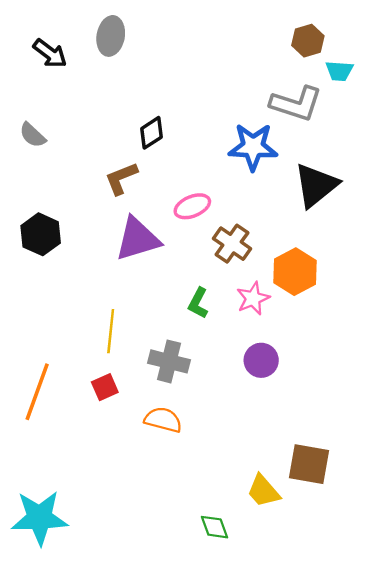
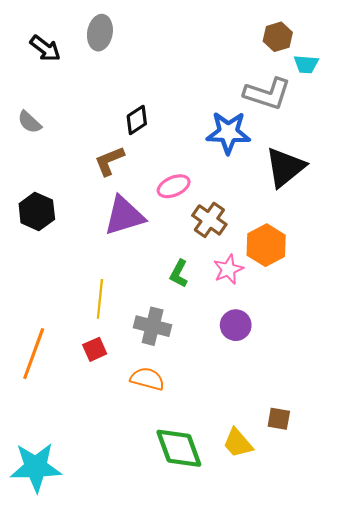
brown square: (309, 464) -> (279, 419), size x0.6
green diamond: (214, 527) -> (179, 448), moved, size x1.8

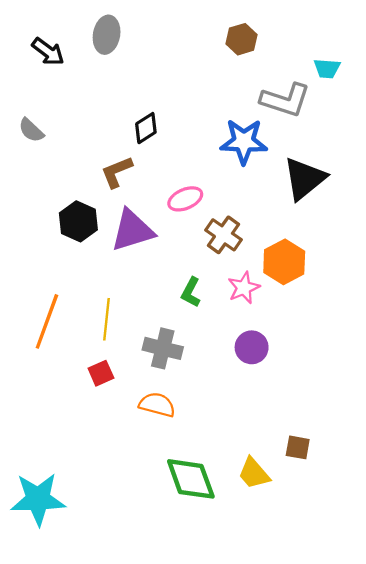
brown hexagon: (278, 37) -> (241, 39), moved
black hexagon: (37, 211) -> (78, 221), moved
orange line: (34, 354) -> (47, 321), moved

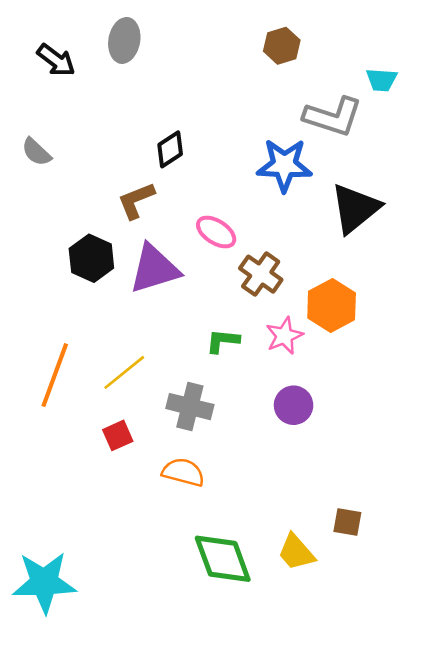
pink ellipse: (185, 199) -> (216, 232), turned 56
green L-shape: (191, 292) -> (223, 341), turned 68
yellow line: (107, 319) -> (124, 372), turned 45

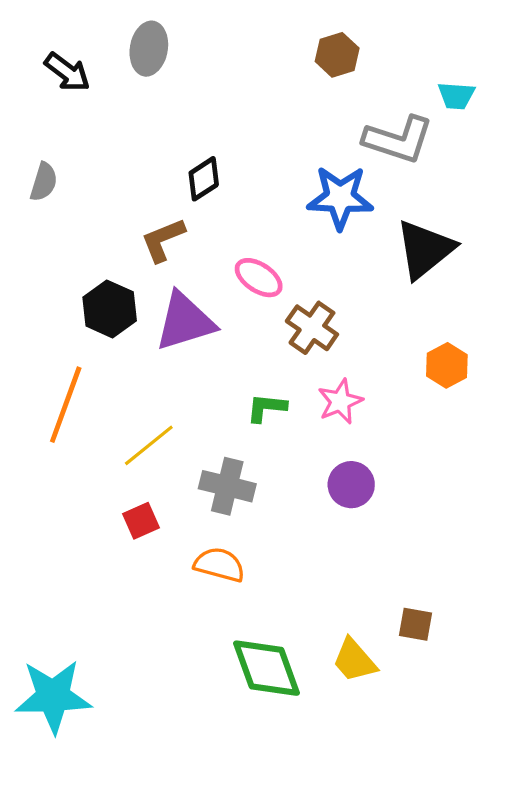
gray semicircle: (36, 152) -> (44, 182), turned -116
orange hexagon: (332, 306) -> (447, 365), moved, size x0.7
orange line: (55, 375) -> (66, 405), moved

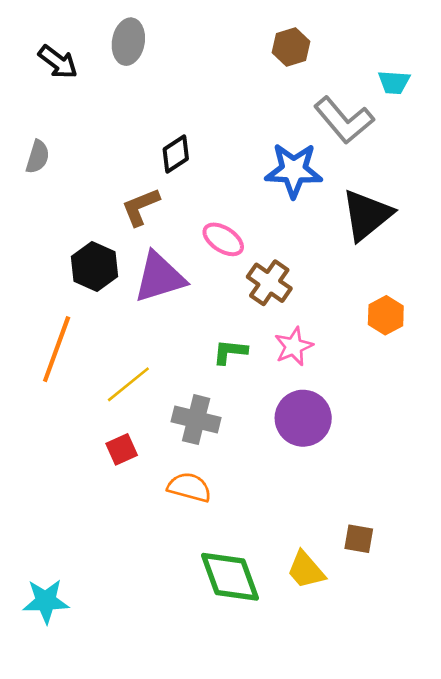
gray L-shape: (398, 140) -> (344, 120), turned 32
purple circle: (351, 485) -> (303, 418), size x1.4
cyan star: (53, 696) -> (46, 601), size x0.7

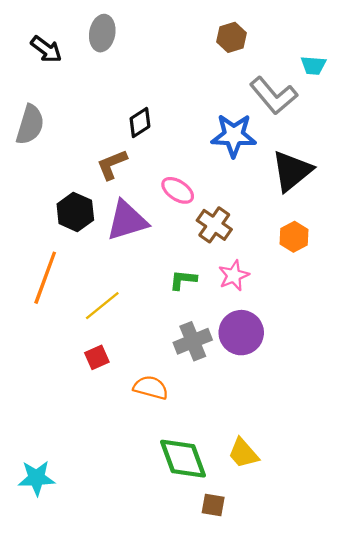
gray semicircle: (38, 157) -> (30, 125), size x1.5
orange hexagon: (386, 315) -> (294, 237), moved
gray cross: (196, 420) -> (193, 341), moved, turned -36
brown square: (359, 539) -> (213, 505), moved

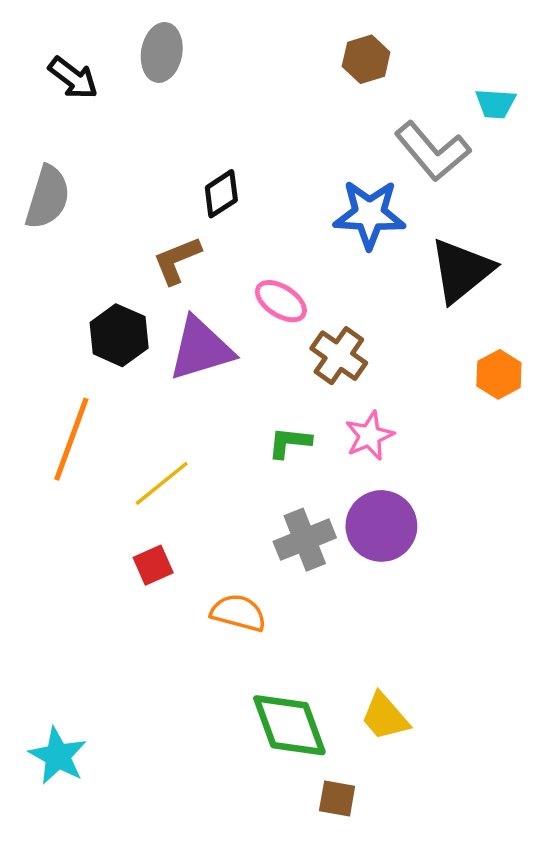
orange hexagon: (294, 237) -> (499, 374), moved
cyan star: (37, 478) -> (58, 756), turned 30

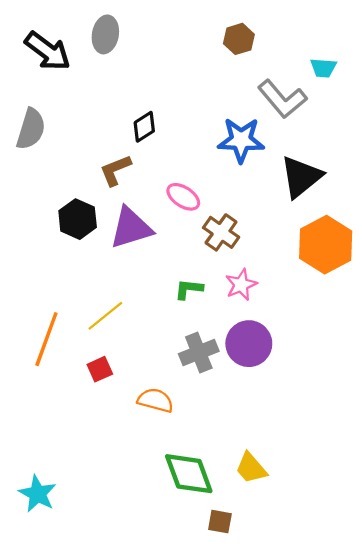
black arrow: (73, 78) -> (48, 51), size x1.4
orange hexagon: (499, 374) -> (326, 245), size x1.8
orange line: (71, 439) -> (46, 339), moved

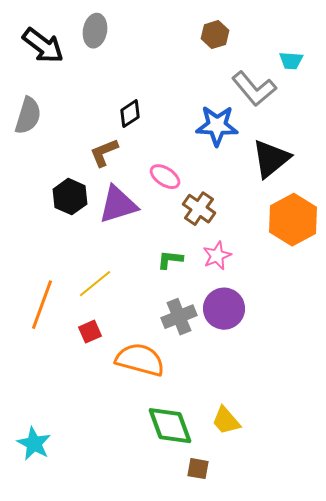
orange semicircle: (155, 400) -> (140, 360), size x1.5

